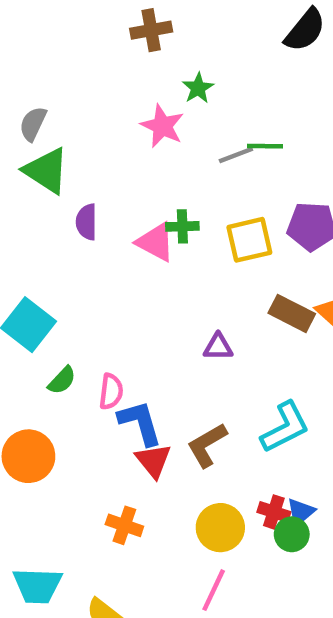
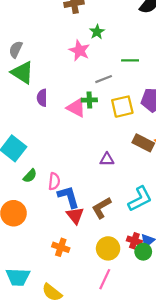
gray line: (236, 155) -> (104, 79), moved

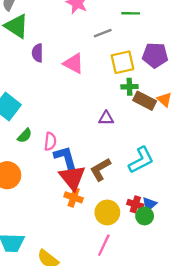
green cross: (89, 100) -> (129, 87), moved
red triangle: (75, 215) -> (72, 178), size x1.4
orange cross: (61, 247) -> (74, 197), moved

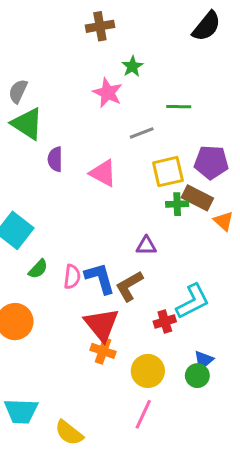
brown rectangle: (145, 101) -> (197, 198), moved
blue L-shape: (65, 158) -> (100, 278), moved
brown L-shape: (100, 169) -> (129, 286), moved
red cross: (135, 204) -> (165, 322), moved, turned -35

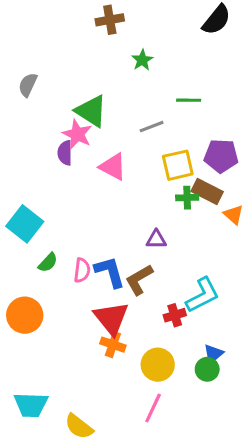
pink star: (108, 93) -> (77, 134), moved
green triangle: (27, 124) -> (91, 111), moved

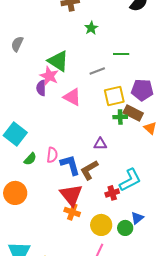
pink semicircle: (82, 270) -> (52, 155), moved
green circle: (207, 369) -> (125, 228), moved

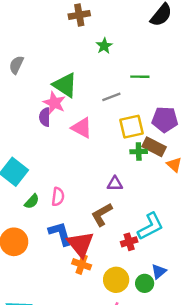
blue L-shape: (70, 165) -> (60, 233), moved

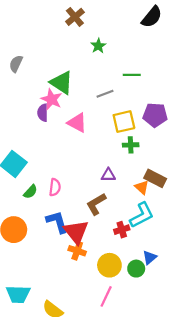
brown cross: (79, 15) -> (75, 17), turned -30
brown rectangle: (154, 147) -> (155, 178), moved
orange triangle: (174, 165) -> (142, 187), moved

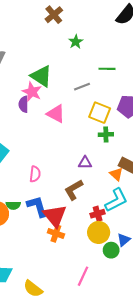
yellow square: (124, 122) -> (100, 113), turned 35
green semicircle: (30, 192) -> (13, 205), moved, turned 48
yellow circle: (109, 265) -> (99, 232), moved

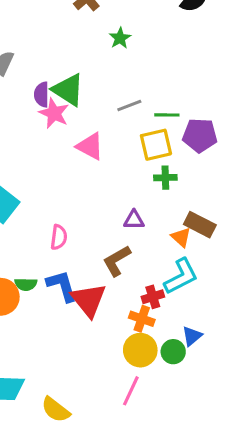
green line: (107, 69) -> (167, 115), moved
purple semicircle: (24, 104) -> (41, 95), moved
yellow square: (100, 113) -> (156, 145), turned -35
yellow circle: (99, 232) -> (140, 350), moved
orange cross: (56, 233) -> (142, 319), moved

